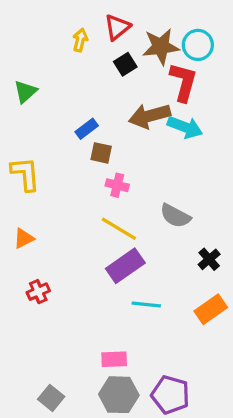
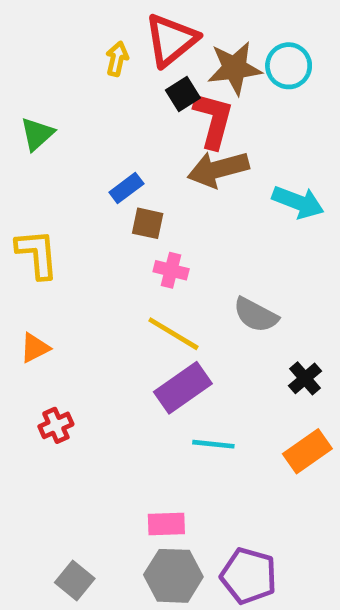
red triangle: (117, 27) -> (171, 40), size x1.4
red L-shape: (183, 82) -> (213, 120), moved
cyan arrow: (185, 127) -> (298, 202), moved

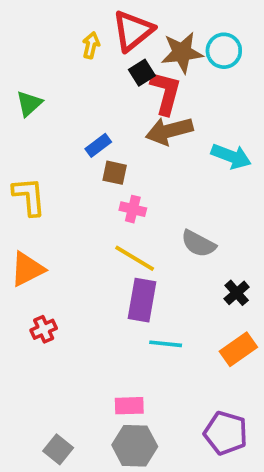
orange triangle: (35, 348) -> (27, 269), size x1.5
purple rectangle: (183, 388) -> (142, 300), turned -45
purple pentagon: (249, 576) -> (226, 433), moved

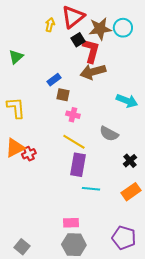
cyan arrow: (231, 156) -> (127, 101), moved
red cross: (44, 329) -> (29, 154), moved
gray square: (58, 449) -> (22, 247), moved

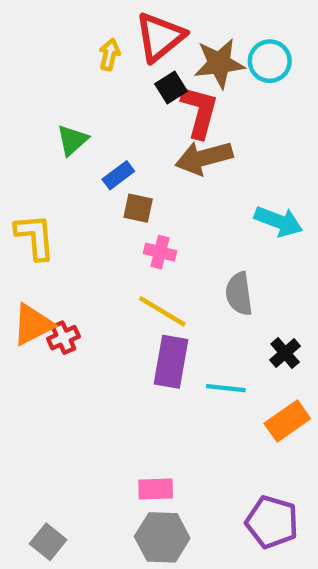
green triangle: (16, 57) -> (72, 140), moved
gray semicircle: (109, 134) -> (239, 294), turned 54
cyan line: (91, 189) -> (226, 388), moved

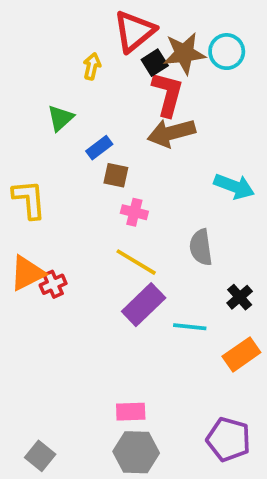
yellow arrow: (110, 55) -> (92, 66), moved
black square: (171, 87) -> (155, 63), moved
purple rectangle: (171, 362) -> (144, 305), turned 36

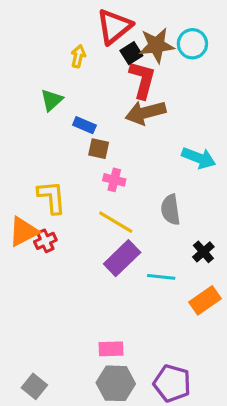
blue rectangle: (99, 148) -> (84, 125), turned 60
yellow L-shape: (29, 199) -> (52, 197), moved
purple pentagon: (229, 439) -> (172, 383), moved

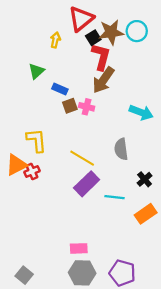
brown arrow: (146, 113) -> (103, 80), turned -40
brown square: (99, 149) -> (70, 106), turned -32
pink cross: (114, 180) -> (87, 107), moved

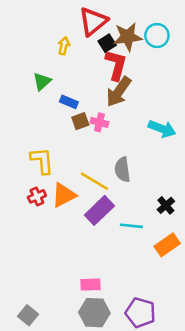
gray semicircle: (121, 149) -> (122, 170), moved
orange triangle: (16, 165) -> (64, 195), moved

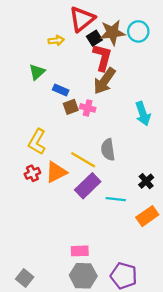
yellow arrow: (64, 46) -> (56, 40), turned 70
cyan arrow: (162, 129) -> (143, 114), turned 50
yellow L-shape: (42, 161) -> (37, 142), turned -145

